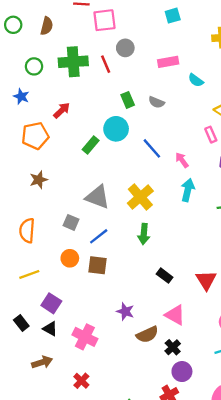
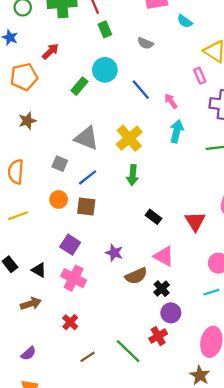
green rectangle: (128, 100) -> (105, 29), moved
purple square: (51, 303) -> (70, 245), moved

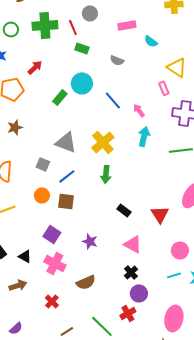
green rectangle: (105, 29) -> (82, 48), turned -48
brown semicircle: (136, 276) -> (86, 282), moved

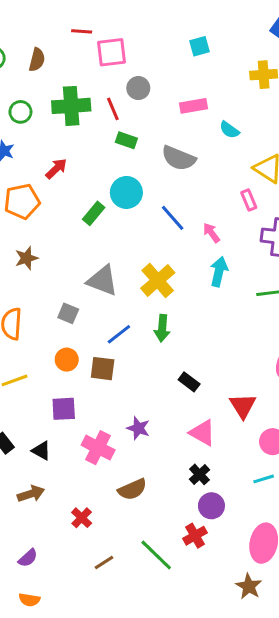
gray semicircle: (117, 60) -> (179, 158), size x1.6
blue line: (67, 176) -> (119, 334), moved
red triangle: (160, 214) -> (243, 406), moved
purple square: (52, 234) -> (64, 409), moved, turned -36
pink cross: (55, 263) -> (98, 448), moved

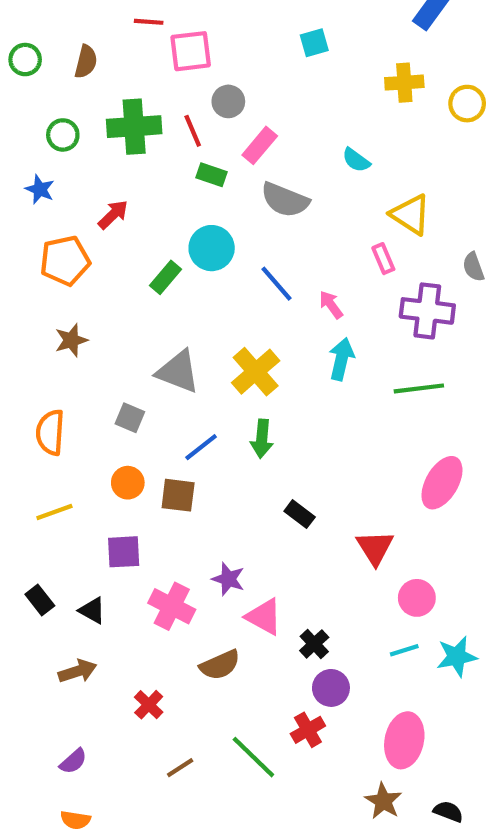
pink rectangle: (194, 106) -> (260, 145), moved, turned -40
pink triangle: (202, 433) -> (264, 617), moved

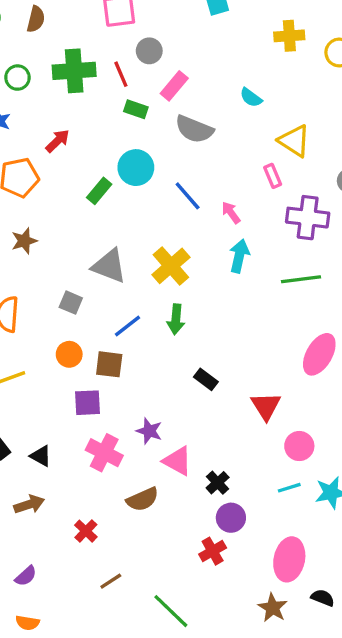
purple square: (124, 552) -> (88, 403), moved
green line: (253, 757) -> (171, 611), moved
black semicircle: (448, 812) -> (323, 598), moved

